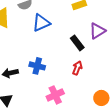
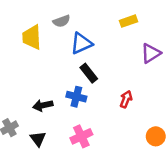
black rectangle: (77, 43) -> (89, 73), moved
pink cross: (55, 95) -> (81, 136), moved

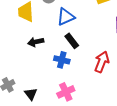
red arrow: (126, 99) -> (102, 62), size x1.5
black arrow: (43, 105) -> (36, 42), moved

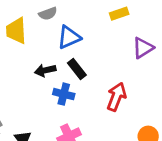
black arrow: (36, 42) -> (45, 70), moved

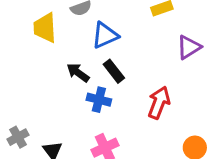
black arrow: (45, 70) -> (78, 73), turned 48

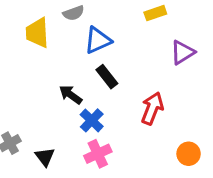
black arrow: (78, 73) -> (71, 95), moved
blue cross: (99, 100) -> (92, 120), moved, turned 30

